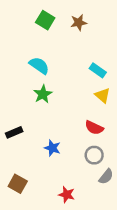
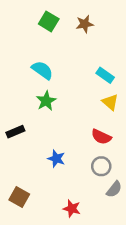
black rectangle: (14, 132) -> (15, 132), moved

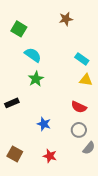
green square: (49, 21) -> (19, 29), moved
yellow triangle: (110, 102) -> (86, 80), turned -32
red star: (72, 209) -> (50, 156), moved

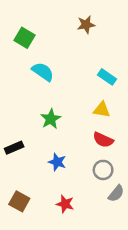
green star: (36, 79) -> (51, 119), moved
yellow triangle: (86, 80) -> (102, 110), moved
black rectangle: (12, 103) -> (14, 148), moved

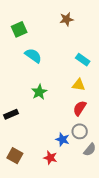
green square: (25, 38) -> (19, 29), turned 35
red semicircle: (103, 140) -> (80, 108), turned 98
blue star: (57, 162) -> (62, 139), moved

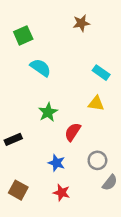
red semicircle: (80, 108) -> (73, 132), moved
blue star: (62, 139) -> (57, 163), moved

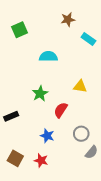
cyan semicircle: (41, 68) -> (48, 56), moved, turned -36
cyan rectangle: (101, 73) -> (88, 39), moved
red star: (62, 193) -> (41, 160), moved

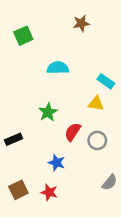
cyan rectangle: (88, 39) -> (106, 81), moved
gray circle: (81, 134) -> (97, 140), moved
brown square: (15, 158) -> (18, 190), turned 35

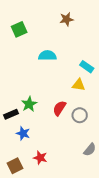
green star: (48, 112) -> (29, 104), moved
blue star: (57, 163) -> (23, 133), moved
brown square: (18, 190) -> (15, 166), moved

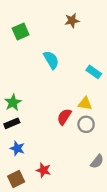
cyan semicircle: (47, 56) -> (51, 60), turned 60
yellow triangle: (79, 85) -> (85, 104), moved
green star: (29, 104) -> (13, 102), moved
blue star: (23, 133) -> (17, 148), moved

